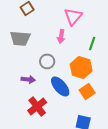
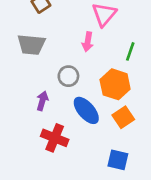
purple arrow: (28, 79) -> (42, 101), turned -80
red cross: (37, 106) -> (55, 138), turned -30

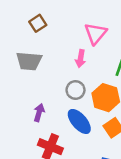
gray circle: (68, 76) -> (75, 90), moved

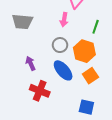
purple arrow: (39, 113) -> (31, 63), turned -40

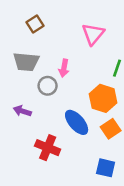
pink arrow: (64, 20) -> (64, 68), moved
gray circle: (60, 45) -> (48, 86), moved
purple arrow: (31, 63) -> (22, 111), moved, turned -48

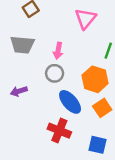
gray circle: (48, 86) -> (55, 73), moved
purple arrow: (22, 111) -> (19, 91), turned -35
red cross: (48, 148) -> (59, 131), moved

